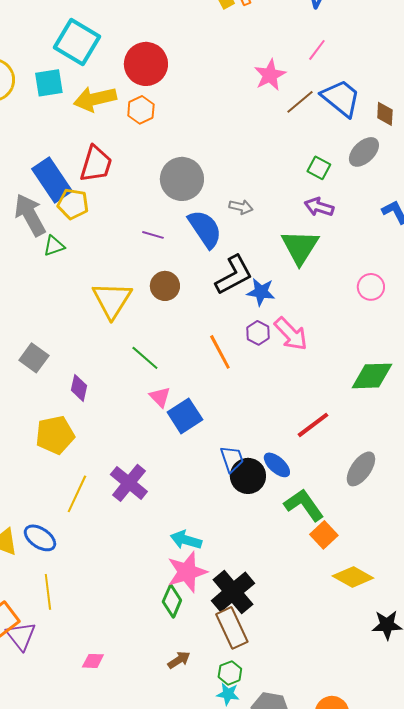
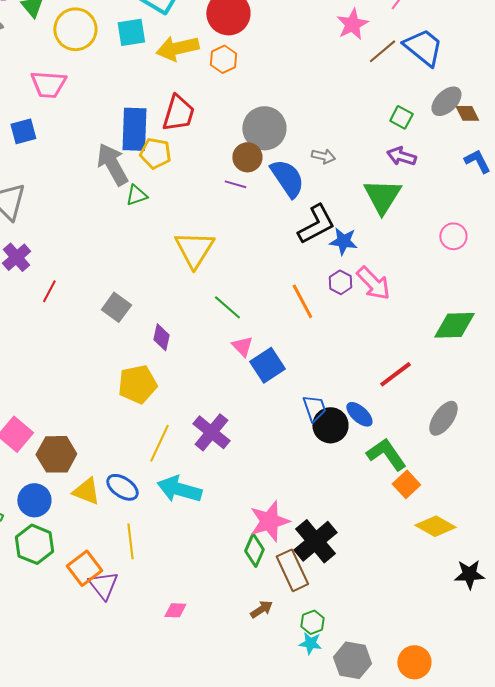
brown diamond: (385, 114) -> (467, 113), moved, turned -30
blue rectangle: (52, 180) -> (134, 129), turned 36
brown circle: (165, 286) -> (247, 157), moved
cyan arrow: (186, 540) -> (179, 489), moved, size x1.4
brown rectangle: (232, 628) -> (292, 570), moved

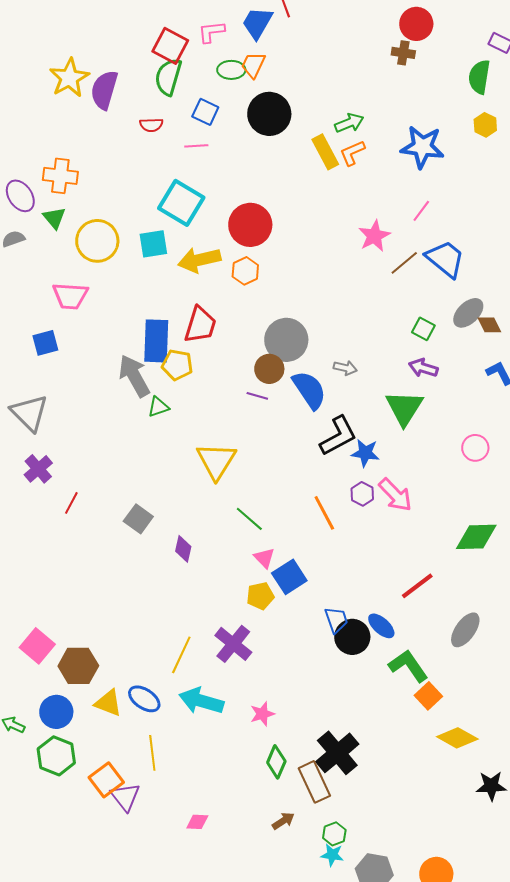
yellow pentagon: (137, 384) -> (260, 596), moved, size x0.7
pink star: (269, 521) -> (262, 714), moved, size x0.6

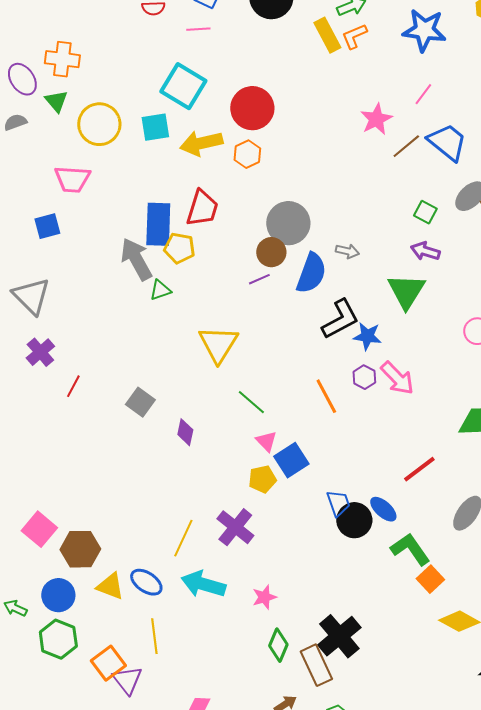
blue semicircle: (309, 390) -> (311, 273), turned 54
purple line: (257, 396) -> (259, 279), turned -40

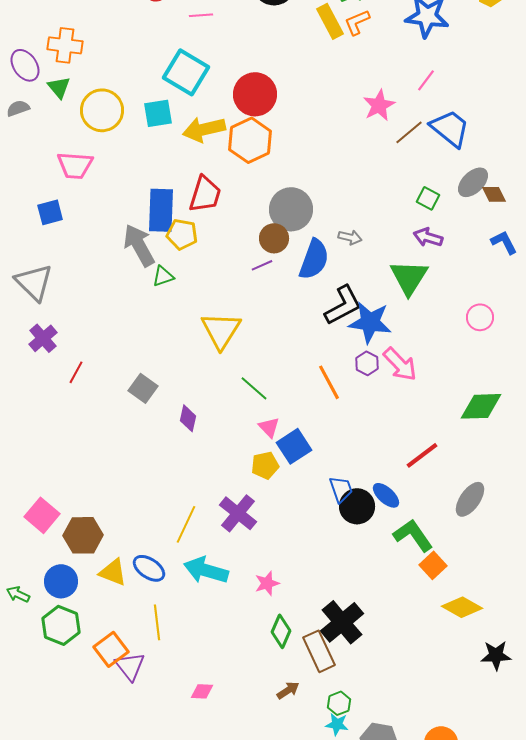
orange hexagon: (247, 154) -> (250, 140), size x1.6
blue star: (367, 336) -> (370, 322), size x1.5

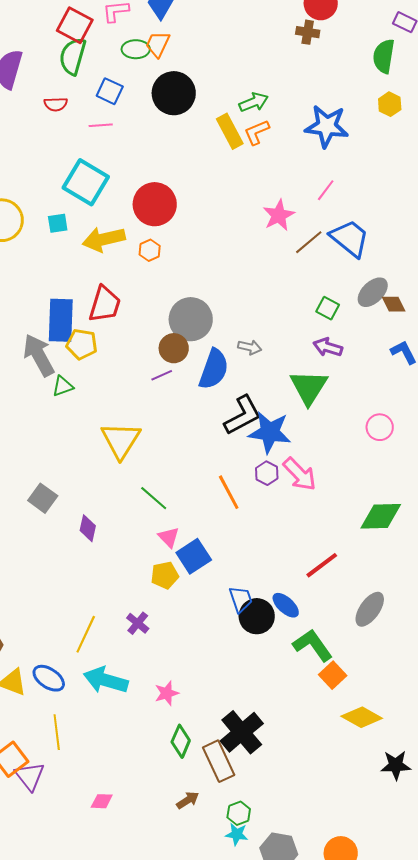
cyan square: (158, 113) -> (58, 223), size x0.7
orange hexagon: (250, 140) -> (150, 250), size x0.5
purple cross: (238, 513) -> (138, 623), size x0.6

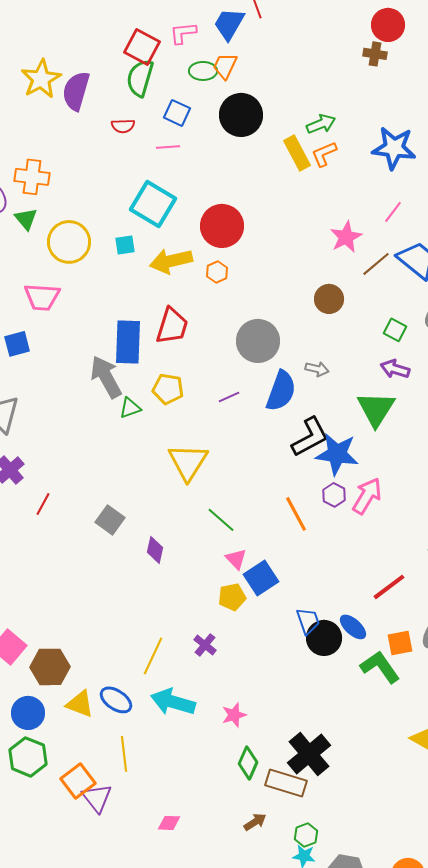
yellow pentagon: (82, 344) -> (168, 389), moved
brown circle: (174, 348) -> (329, 299), moved
pink arrow: (300, 474) -> (367, 496), turned -105
orange square: (333, 675) -> (400, 643), moved, turned 32
brown rectangle: (219, 761) -> (286, 783), turned -48

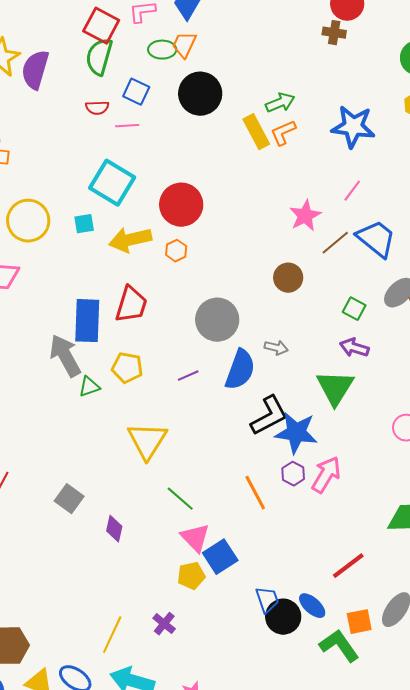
red semicircle: (123, 126) -> (97, 108), moved
pink triangle: (236, 559) -> (195, 538), size x1.4

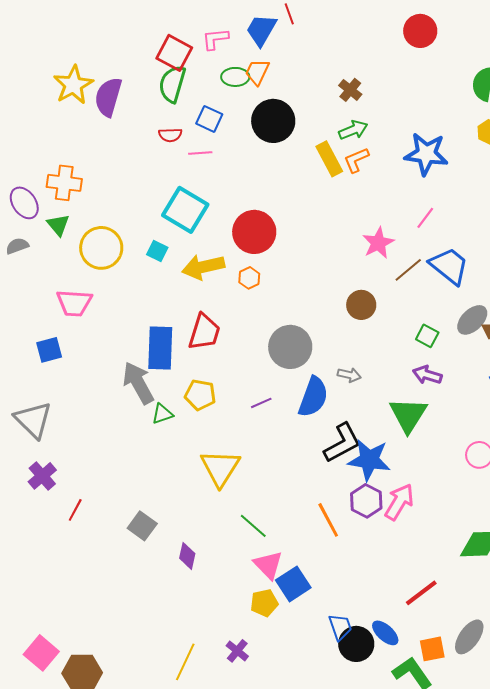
brown cross: (334, 33) -> (350, 90), moved, turned 30
cyan square: (84, 224) -> (157, 251), turned 35
purple hexagon: (293, 474) -> (366, 501), size x1.4

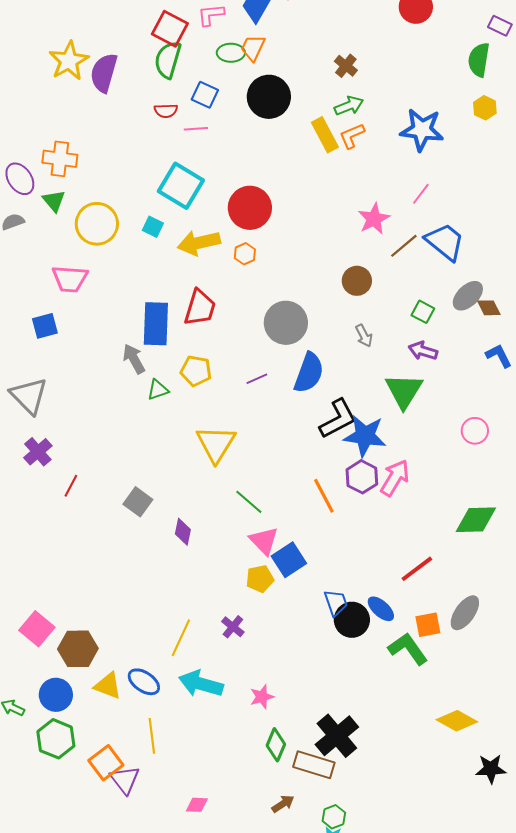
gray arrow: (349, 375) -> (364, 336), moved, turned 50
gray arrow: (138, 383) -> (134, 359), size x0.7

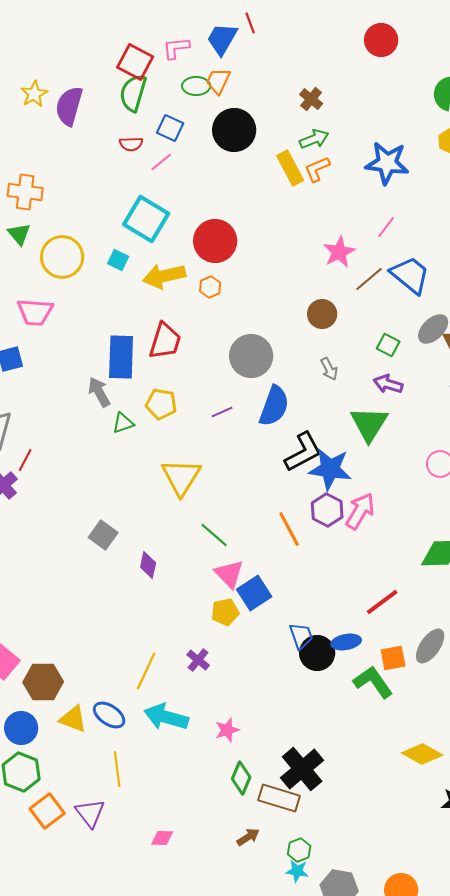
yellow star: (69, 61) -> (34, 94), size x0.7
pink line: (196, 129) -> (161, 162), turned -35
red line: (71, 486) -> (25, 460), moved
blue ellipse: (381, 609) -> (346, 642), turned -52
orange square: (106, 763) -> (47, 811), moved

